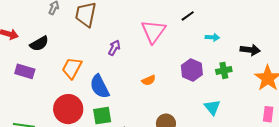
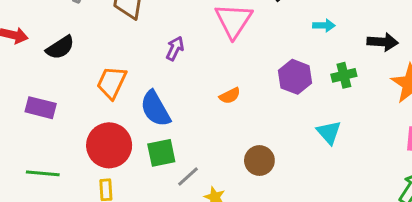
purple rectangle: (25, 71) -> (41, 108), moved

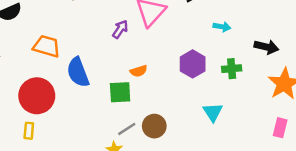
purple arrow: (175, 48) -> (120, 29), moved
orange trapezoid: (112, 83) -> (46, 46), turned 72
green square: (161, 153) -> (120, 92), moved
gray line: (188, 177) -> (127, 129), moved

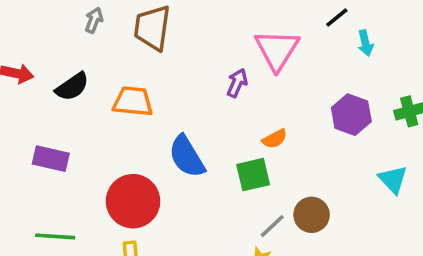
cyan arrow: (222, 27) -> (365, 43), moved, turned 77
orange trapezoid: (46, 46) -> (133, 101), moved

